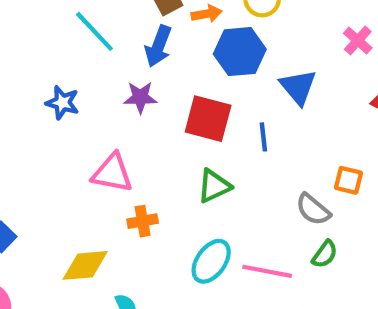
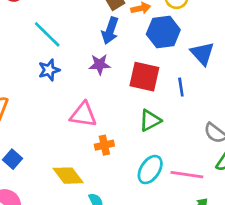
cyan line: (94, 31) -> (47, 34), moved
blue star: (62, 103) -> (49, 70), turned -30
yellow diamond: (85, 265) -> (68, 176), turned 60

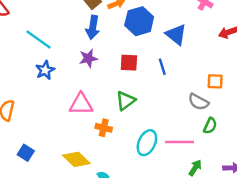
red square: (144, 77) -> (129, 63), size x0.7
green triangle: (150, 120) -> (126, 101), moved
orange cross: (104, 145) -> (104, 128), turned 35

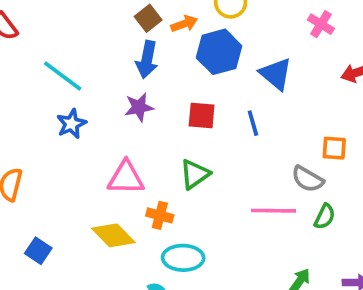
pink line: (180, 142) -> (273, 211), moved
cyan ellipse: (147, 143) -> (183, 258), moved, turned 65
yellow diamond: (76, 159) -> (113, 235), moved

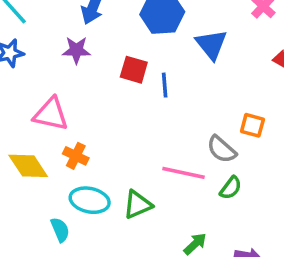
blue line: (253, 123) -> (165, 85), moved
green triangle: (195, 174) -> (138, 205), moved

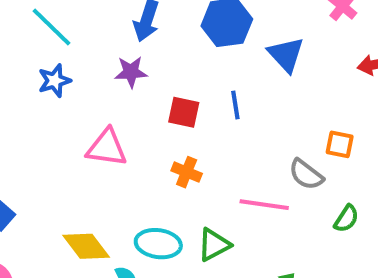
red square: (134, 70) -> (184, 112), moved
orange cross: (76, 156) -> (187, 172), moved
yellow diamond: (28, 166) -> (86, 246), moved
green semicircle: (231, 188) -> (346, 219), moved

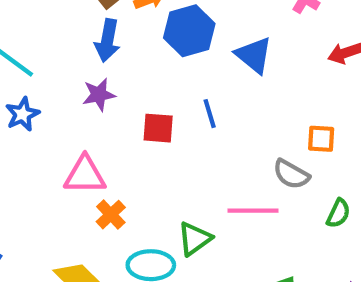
orange cross: (187, 172) -> (111, 215), moved, turned 32
green triangle: (214, 245) -> (195, 239), moved

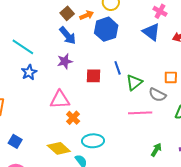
blue arrow: (107, 40) -> (68, 36), turned -48
blue triangle: (254, 55) -> (151, 32), moved
green triangle: (195, 239) -> (134, 82), moved

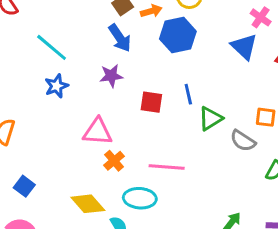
pink line: (140, 113) -> (167, 167), moved

